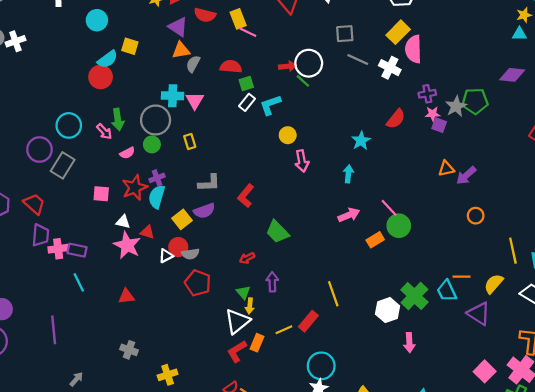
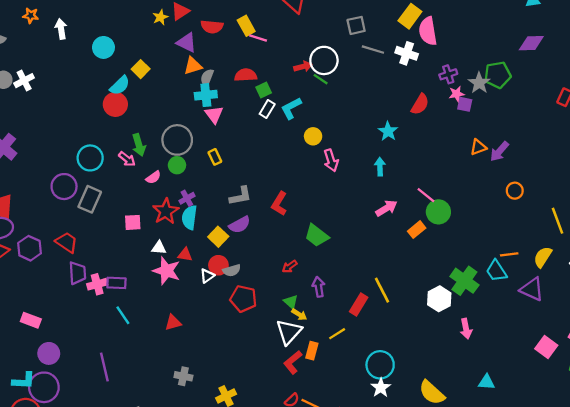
yellow square: (130, 46) -> (141, 69), turned 36
cyan cross: (173, 96) -> (206, 95), moved
yellow arrow: (250, 306) -> (299, 314), turned -56
red rectangle: (308, 321) -> (359, 305), moved

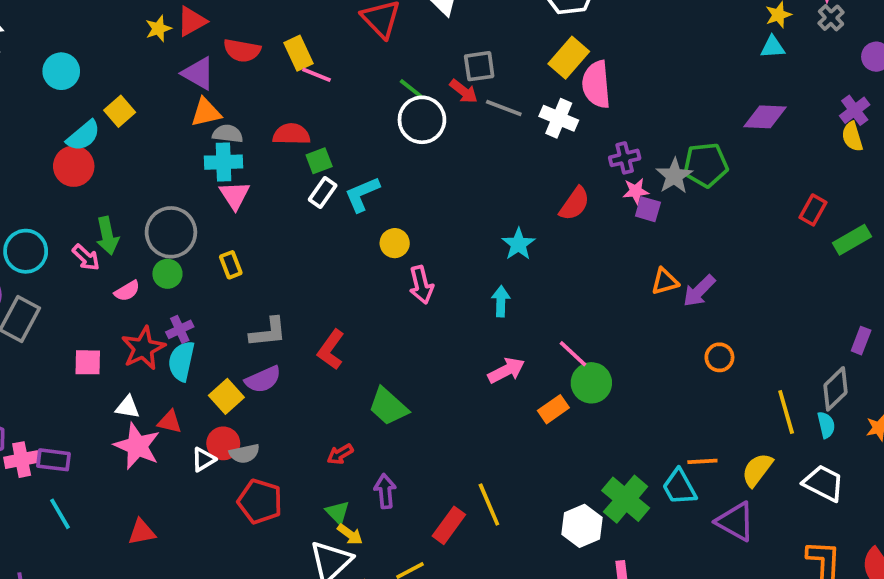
red arrow: (303, 67) -> (464, 91), moved, turned 48
gray semicircle: (207, 78) -> (228, 134), turned 72
green line: (321, 79) -> (411, 88), moved

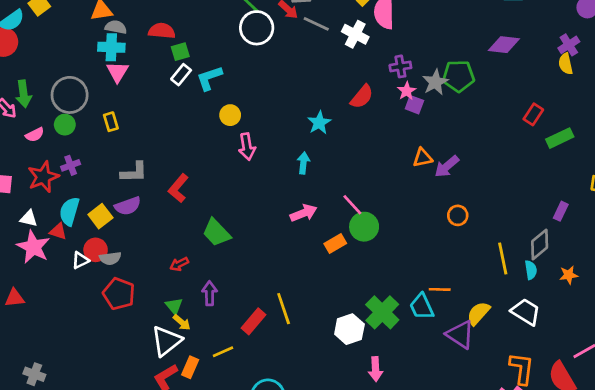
pink star: (636, 191) -> (407, 91), turned -30
cyan semicircle: (181, 361) -> (69, 211), moved
yellow semicircle: (757, 470) -> (478, 313), moved
red triangle: (142, 532) -> (15, 298), moved

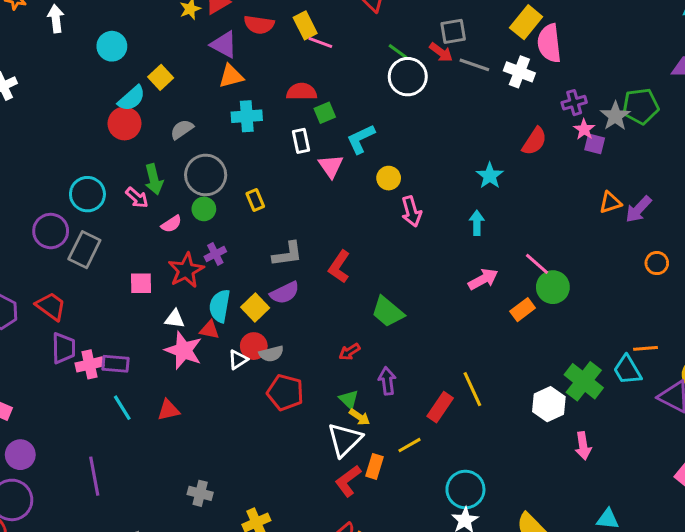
gray semicircle: (116, 27) -> (182, 129), moved, turned -40
pink triangle: (118, 72) -> (331, 166), moved
white rectangle: (181, 75) -> (301, 141), moved, turned -45

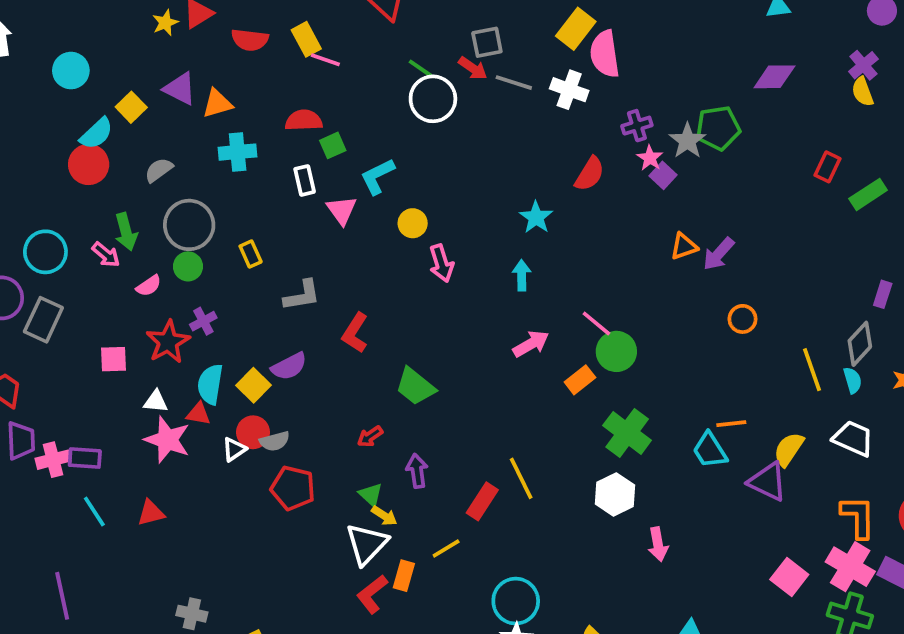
purple triangle: (224, 44) -> (180, 89), moved
purple square: (595, 144) -> (663, 175), turned 30
gray L-shape: (288, 254) -> (302, 295), moved
green cross: (584, 381) -> (627, 433), moved

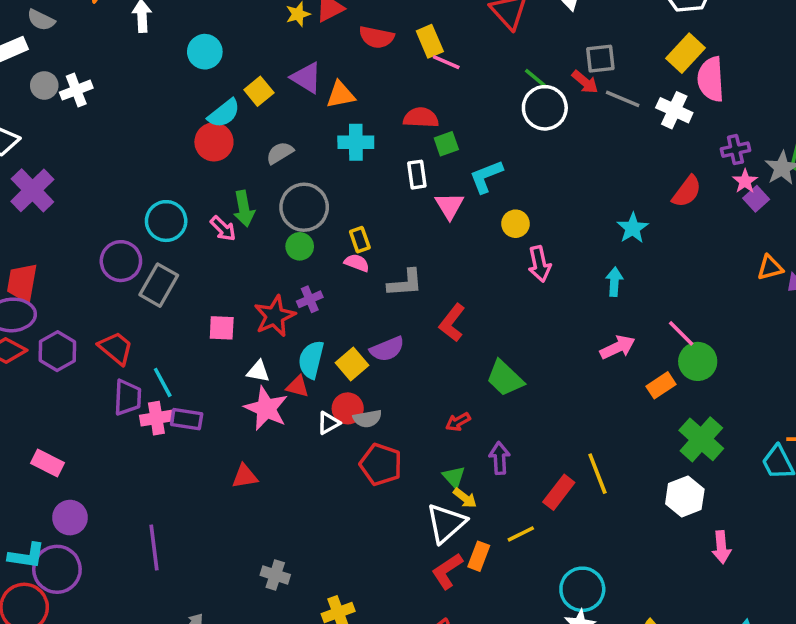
pink semicircle: (149, 286) -> (357, 263), moved, turned -130
cyan line: (94, 512) -> (163, 382), moved

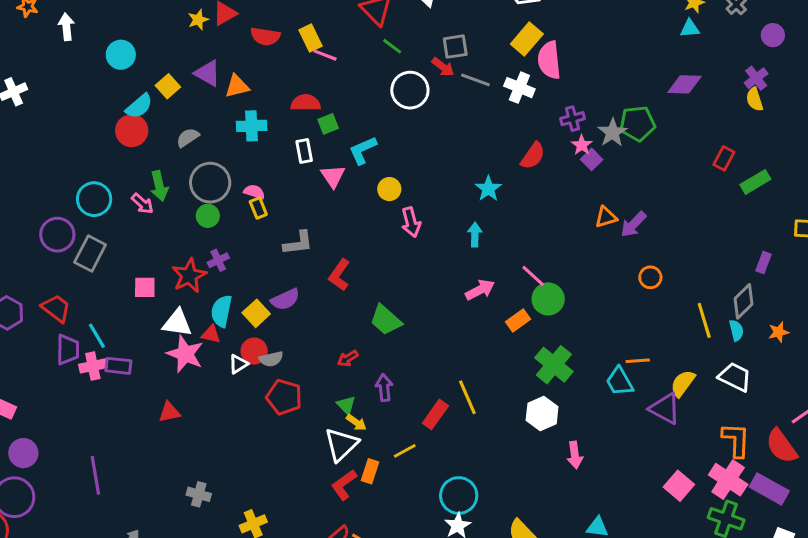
green line: (535, 78) -> (392, 46), moved
pink semicircle: (357, 263) -> (254, 192), moved
white triangle: (258, 371) -> (177, 323), size x1.5

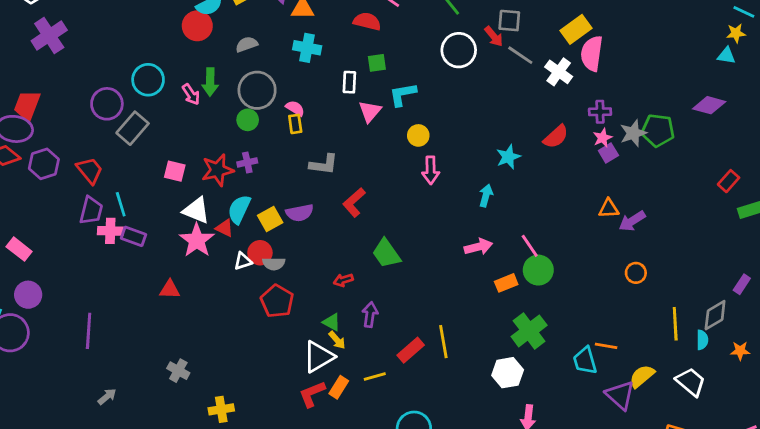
red semicircle: (306, 103) -> (367, 21), moved
green triangle: (346, 405) -> (332, 322), turned -30

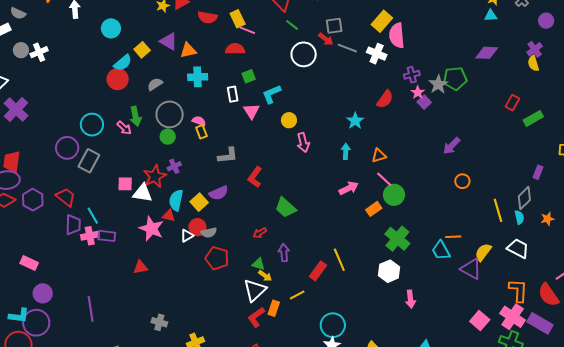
orange triangle: (609, 208) -> (379, 156), moved
white triangle: (196, 210) -> (143, 193), moved

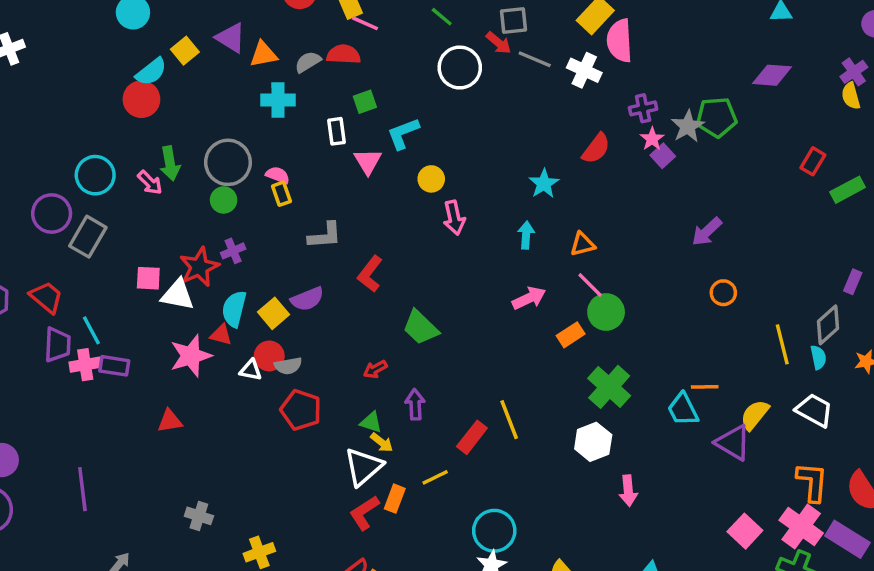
gray semicircle: (155, 84) -> (308, 62), moved
pink star: (151, 229) -> (191, 356), turned 30
white triangle: (187, 236) -> (251, 370), turned 40

